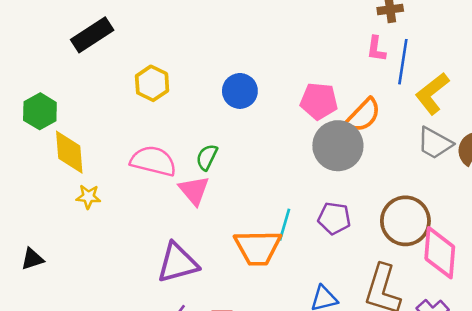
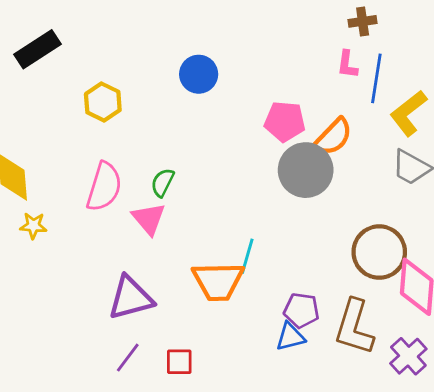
blue circle: (240, 91) -> (199, 74), moved
pink semicircle: (153, 161) -> (104, 187), turned 93
purple pentagon: (334, 218) -> (301, 310), moved

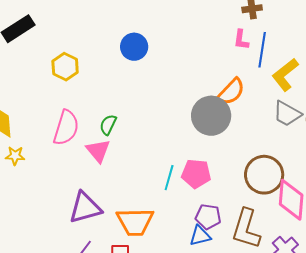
pink pentagon: (285, 121) -> (196, 174), moved
orange trapezoid: (218, 281) -> (135, 222), moved

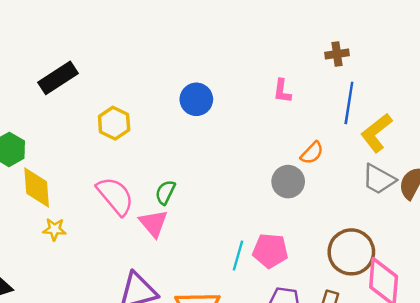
pink L-shape: (241, 40) -> (282, 91), moved
orange semicircle: (231, 92) -> (312, 153), size x0.7
gray circle: (211, 116) -> (288, 182), size x0.7
pink semicircle: (66, 128) -> (115, 196), turned -57

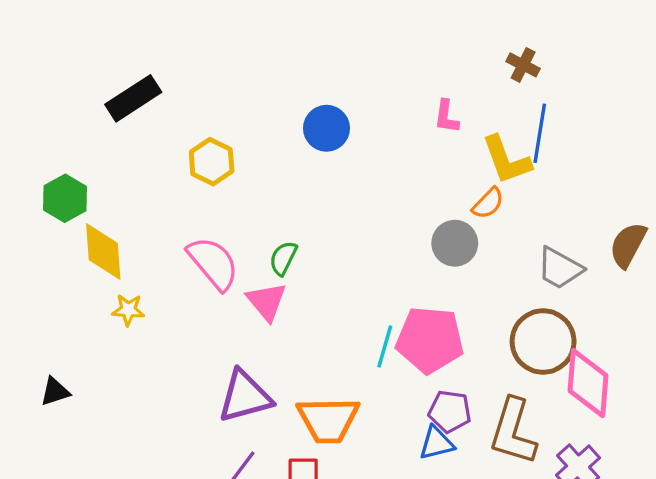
brown cross: (337, 54) -> (523, 65), turned 35
yellow L-shape: (376, 133) -> (506, 160), moved, turned -72
gray trapezoid: (379, 179) -> (560, 268), moved
pink pentagon: (270, 251) -> (430, 340), size x1.4

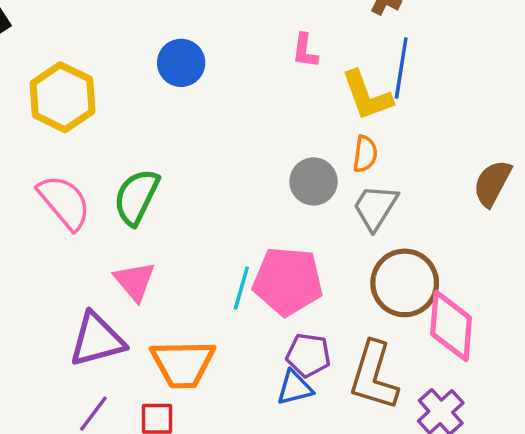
yellow hexagon: (212, 162) -> (62, 97), size x1.4
orange semicircle: (488, 203) -> (365, 154), moved, turned -36
green semicircle: (283, 258) -> (136, 197), size x1.6
gray trapezoid: (560, 268) -> (375, 207), moved, turned 93
pink triangle: (267, 302) -> (135, 281), moved

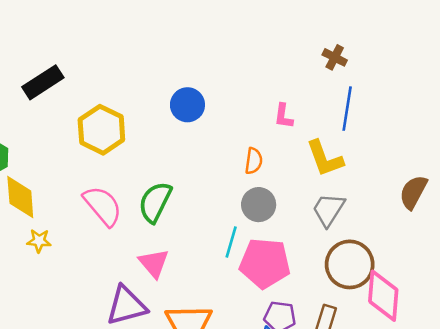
pink L-shape: (305, 51) -> (284, 116), moved
yellow L-shape: (367, 96) -> (325, 158), moved
orange semicircle: (365, 154) -> (254, 161), moved
gray circle: (314, 181) -> (259, 205), moved
cyan line: (241, 288) -> (231, 242), moved

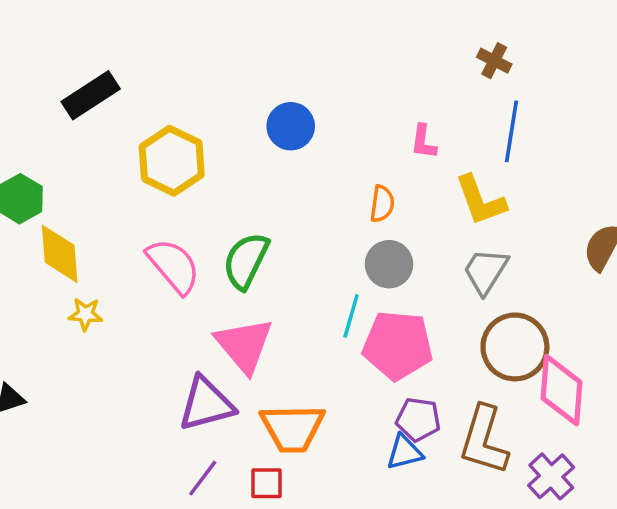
pink triangle: (154, 263) -> (244, 345), size x1.4

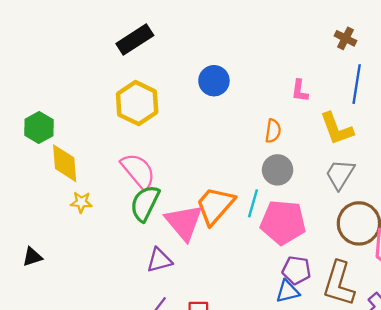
black rectangle: (91, 95) -> (135, 39), moved
green semicircle: (246, 261) -> (145, 203), moved
purple triangle: (206, 404) -> (159, 260), size x0.7
orange trapezoid: (292, 428) -> (215, 206), moved, turned 132

